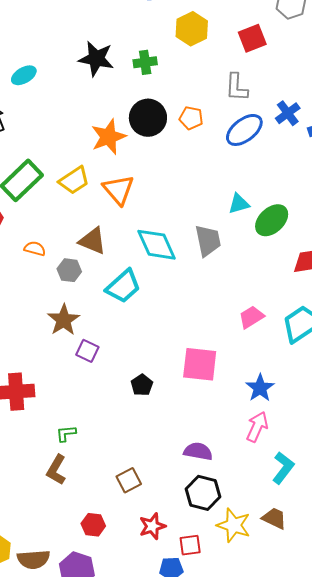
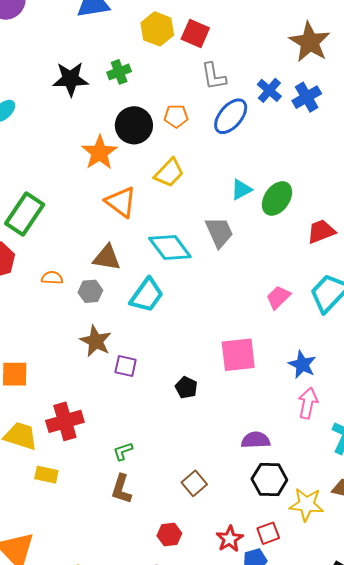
red square: (252, 38) -> (195, 34), moved, turned -32
yellow trapezoid: (74, 180) -> (169, 173), moved
red star: (152, 526) -> (230, 539), moved

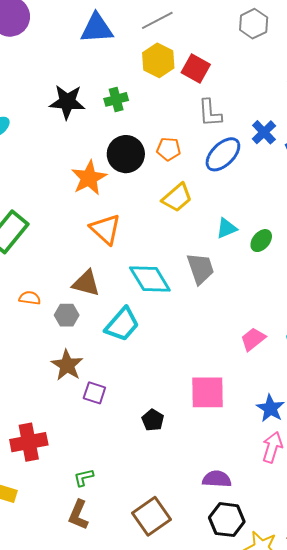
yellow trapezoid: (169, 173) -> (177, 198), moved
green ellipse: (277, 198) -> (261, 241), size x0.7
brown square: (194, 483) -> (152, 516), size x1.5

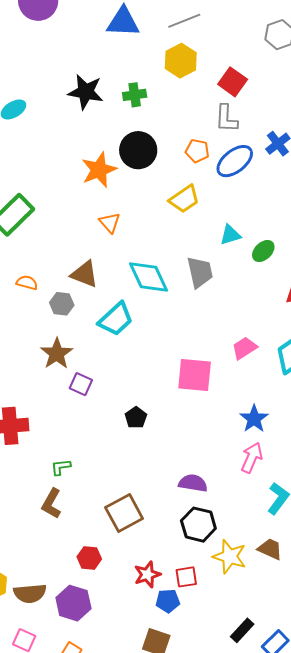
red square: (196, 69) -> (233, 82), moved
orange pentagon: (169, 149) -> (197, 151), moved
orange triangle: (105, 229) -> (110, 223), size x0.7
pink square: (208, 392) -> (195, 375), moved

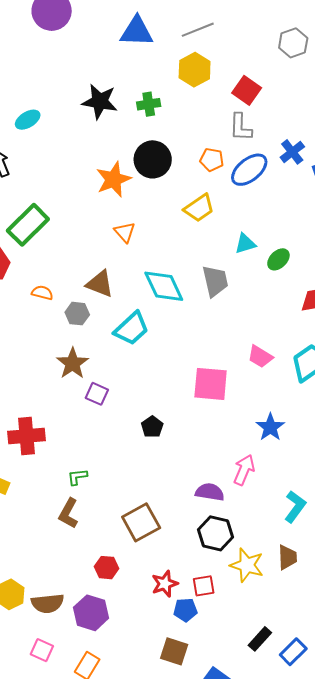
pink trapezoid: (244, 348) -> (260, 357), turned -116
pink arrow: (252, 458) -> (244, 470), moved
brown trapezoid: (270, 549) -> (287, 557), turned 64

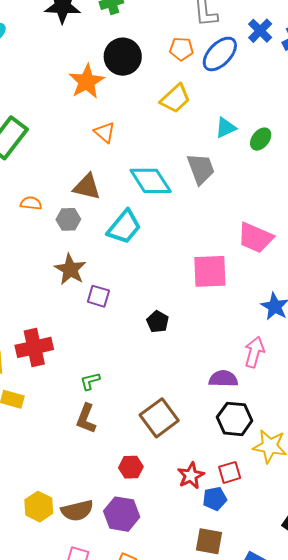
pink trapezoid: (260, 357) -> (255, 238), size x1.4

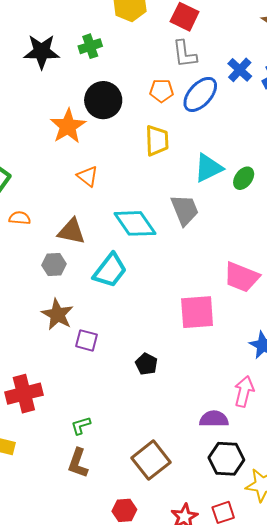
yellow trapezoid: (175, 99) -> (157, 140), turned -48
cyan triangle: (226, 128) -> (208, 168), size x1.4
orange semicircle: (31, 203) -> (20, 218), moved

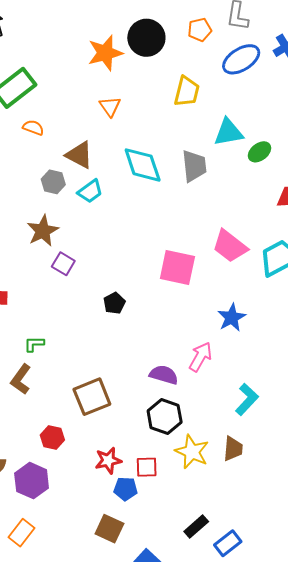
orange pentagon: (162, 91) -> (200, 30), moved, turned -30
cyan trapezoid: (110, 270) -> (90, 191), moved, size x0.7

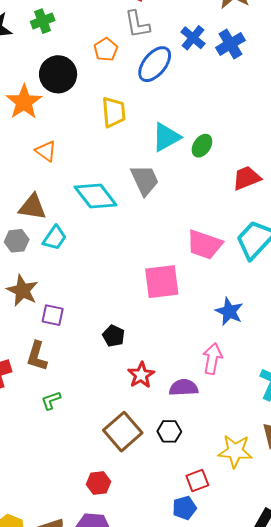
brown L-shape: (21, 379) -> (37, 356), moved
black hexagon: (165, 416) -> (169, 431), moved, size x0.7
red star: (108, 460) -> (141, 375), moved

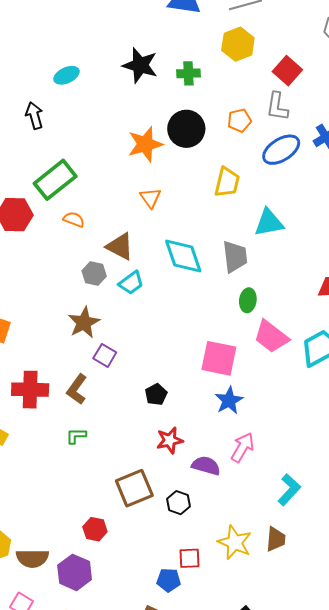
green ellipse: (202, 146) -> (248, 300), moved, turned -45
blue star: (229, 311) -> (229, 401), moved

